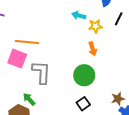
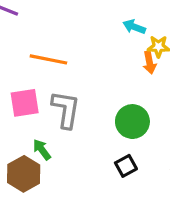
orange arrow: (93, 49) -> (150, 63), moved
pink square: (17, 59) -> (25, 103), moved, turned -36

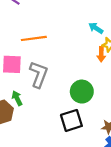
orange line: (48, 59) -> (34, 38), turned -30
black square: (126, 166) -> (71, 120), size x1.5

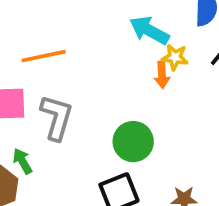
cyan arrow: (96, 28) -> (149, 30), size x1.5

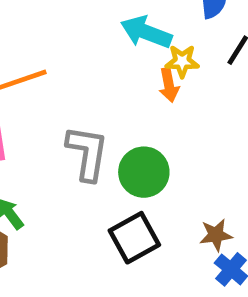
gray L-shape: (57, 117) -> (87, 153), moved

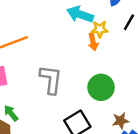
green circle: (144, 172) -> (101, 87), moved

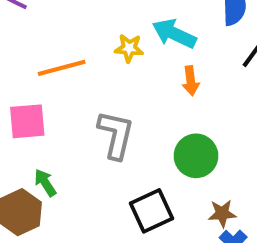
yellow star: (100, 29) -> (129, 48), moved

